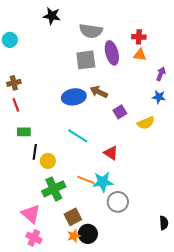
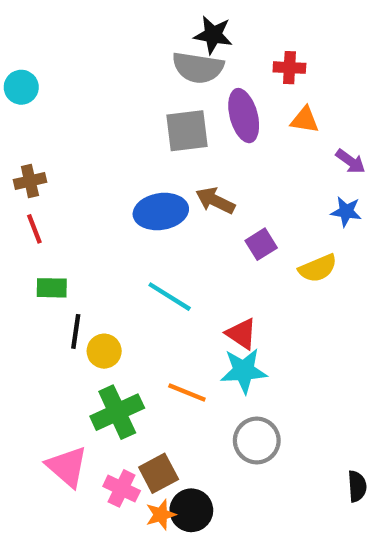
black star: (52, 16) -> (213, 35), moved
red cross: (139, 37) -> (289, 68), moved
purple arrow: (161, 74) -> (351, 161), turned 104
cyan star: (103, 182) -> (244, 371), moved
pink cross: (34, 238) -> (122, 488), moved

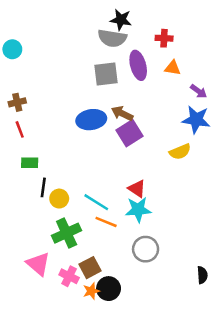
blue star: (346, 212) -> (196, 120), size x1.6
purple square: (261, 244) -> (130, 133), moved, size x1.5
cyan line: (170, 297) -> (96, 202), moved

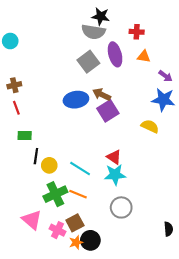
gray square: (106, 74) -> (88, 62), turned -30
yellow semicircle: (180, 152) -> (150, 126), turned -132
orange line: (106, 222) -> (78, 194), moved

